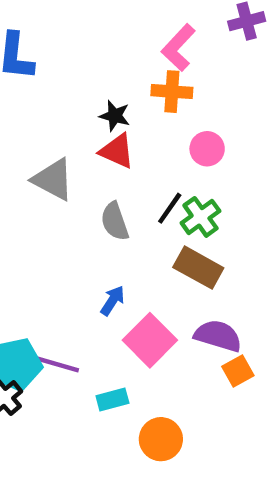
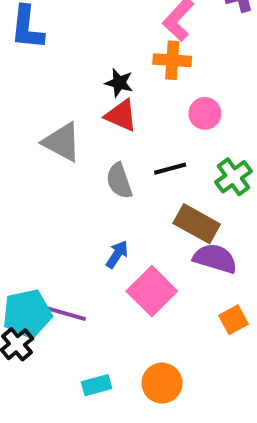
black line: (170, 208) -> (170, 169), turned 40
green cross: (200, 217) -> (234, 177), moved
purple semicircle: (218, 336) -> (215, 258), moved
cyan rectangle: (112, 400) -> (97, 385), moved

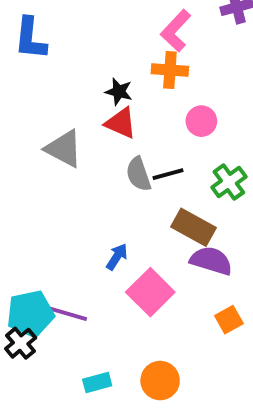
gray semicircle: (119, 181) -> (138, 174), moved

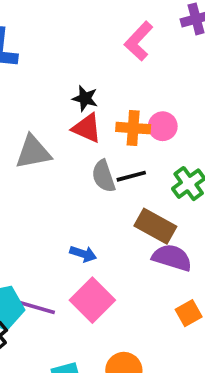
orange cross: (170, 70) -> (133, 128), moved
gray triangle: (64, 149) -> (33, 152), turned -39
blue arrow: (117, 257) -> (83, 254), turned 75
pink square: (150, 292) -> (92, 300), moved

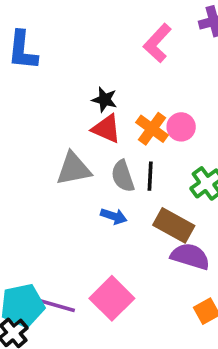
orange cross: (133, 128) -> (152, 129), turned 32
gray triangle: (33, 152) -> (74, 169), moved
black line: (131, 176) -> (150, 176), turned -72
blue arrow: (83, 254) -> (114, 216), moved

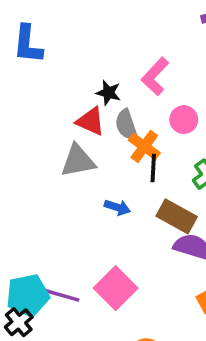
pink L-shape: (157, 43) -> (155, 77), moved
red triangle: (106, 129) -> (91, 121), moved
orange cross: (152, 129) -> (144, 146), moved
gray semicircle: (123, 176) -> (126, 125), moved

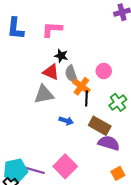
pink L-shape: (155, 77) -> (52, 29), moved, turned 50

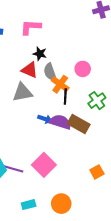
purple semicircle: (109, 143) -> (60, 122), moved

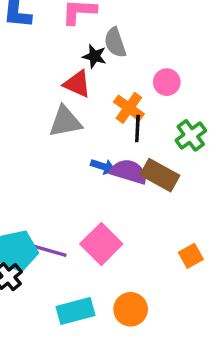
gray semicircle: (50, 72) -> (115, 43), moved
cyan rectangle: (29, 205) -> (76, 311), size x1.5

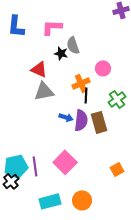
red triangle: (77, 84) -> (39, 69), moved
orange cross: (129, 108) -> (81, 83), turned 30
purple semicircle: (129, 172) -> (81, 120), turned 80
brown rectangle: (160, 175) -> (99, 122), turned 45
purple line: (50, 251) -> (35, 166), turned 66

